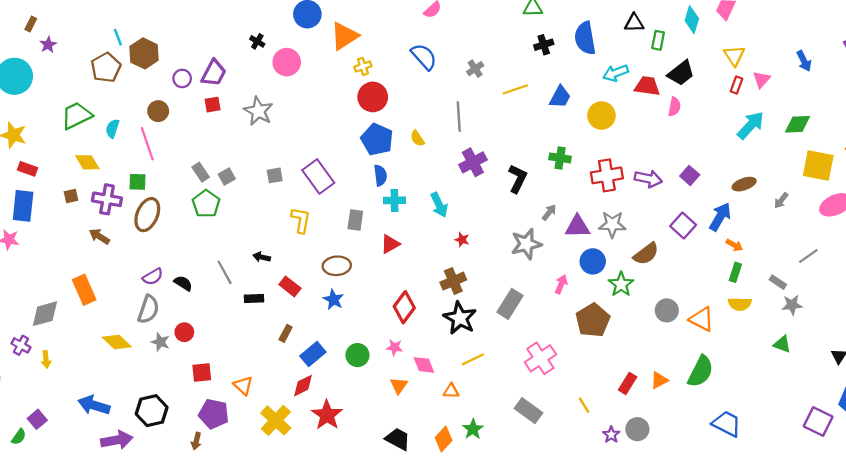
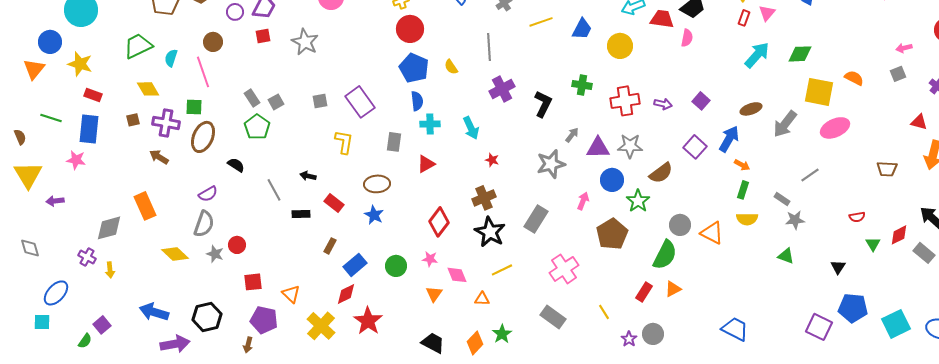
purple arrow: (648, 179) -> (663, 104), size x0.7
gray arrow: (781, 200) -> (785, 124), size x1.8
black semicircle: (183, 283) -> (236, 165), moved
green semicircle: (701, 371) -> (665, 255), moved

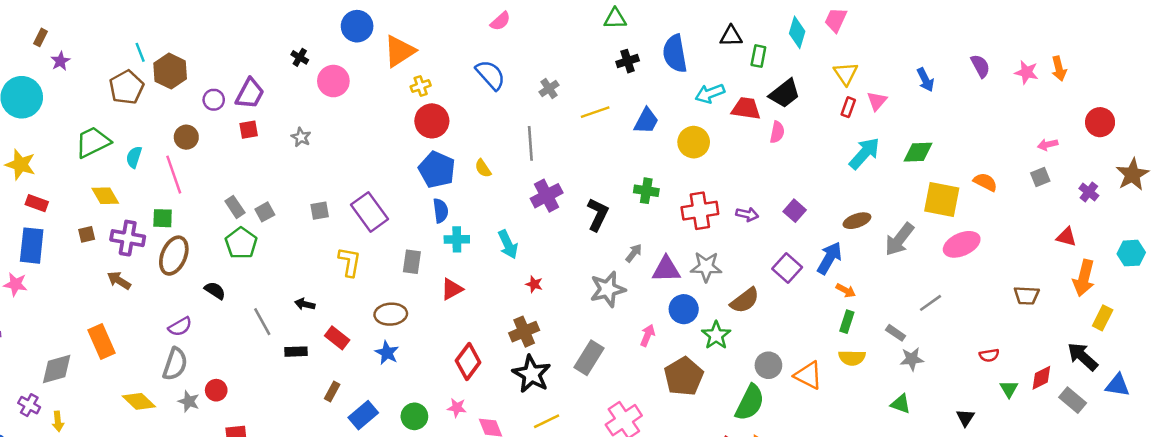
gray star: (305, 42) -> (301, 137), size x0.6

